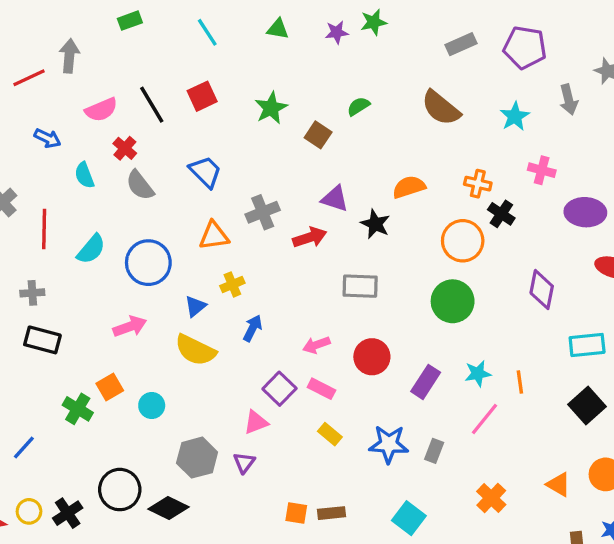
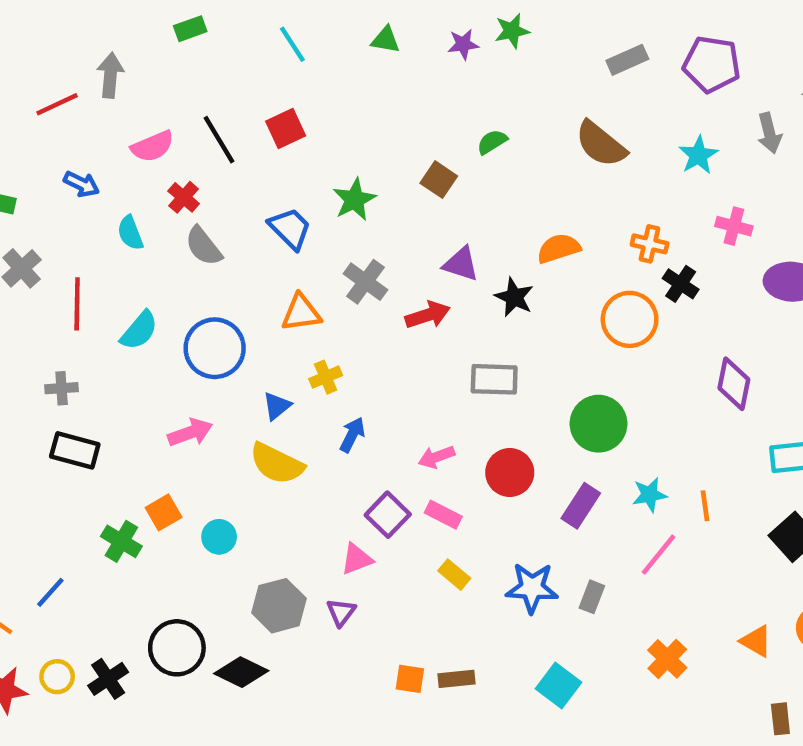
green star: (271, 108) -> (354, 200), moved
gray cross: (263, 212) -> (366, 282), turned -32
green circle: (453, 301) -> (599, 424), moved

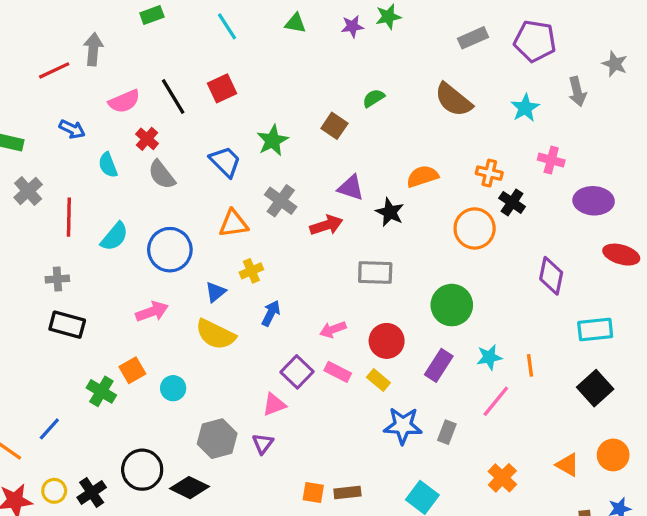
yellow rectangle: (454, 575) -> (378, 380), moved

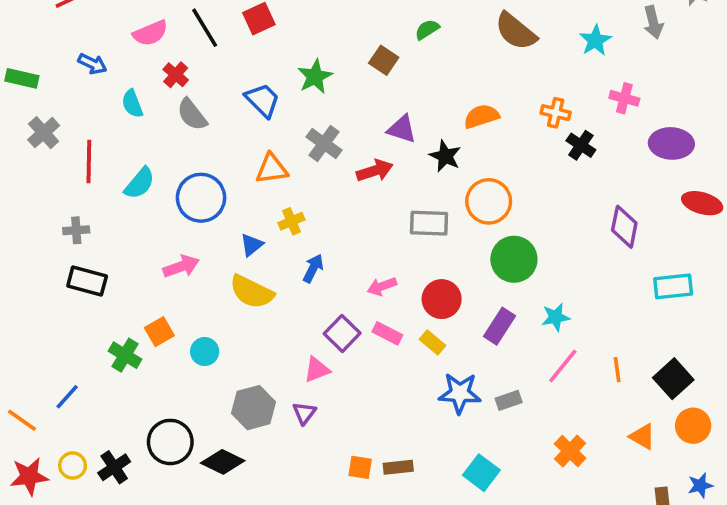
orange circle: (475, 228) -> (489, 201), moved
orange line: (530, 365) -> (617, 370), moved
black square: (595, 388) -> (673, 379), moved
gray rectangle: (447, 432) -> (509, 400), turned 50

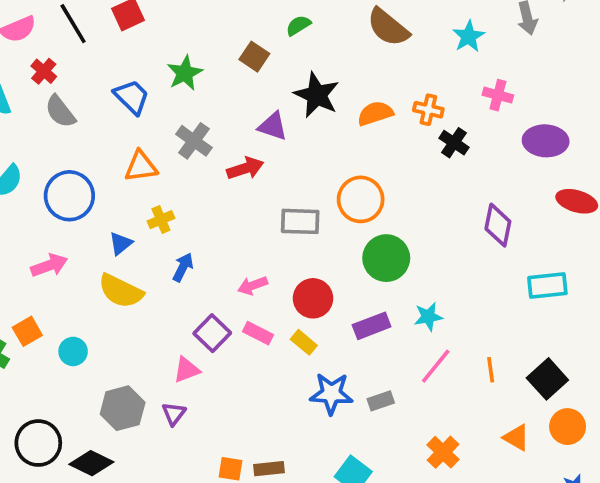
orange semicircle: (481, 116) -> (375, 113), moved
black star: (445, 156) -> (317, 95), moved, size x1.4
purple rectangle: (500, 326) -> (372, 326), turned 36

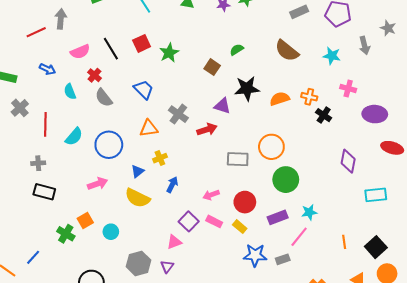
cyan star: (469, 36) -> (332, 56), turned -30
green star: (185, 73) -> (169, 53), moved
black star: (317, 95) -> (247, 88), turned -30
pink line: (436, 366) -> (299, 237), moved

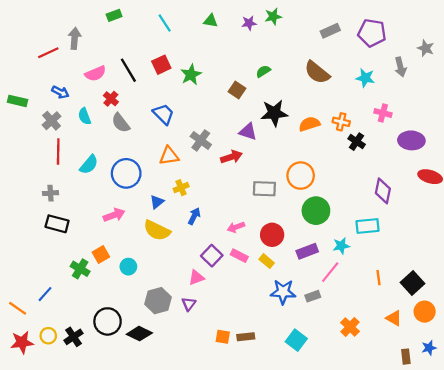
gray cross: (20, 108) -> (52, 121), moved
cyan rectangle: (376, 195) -> (368, 226), moved

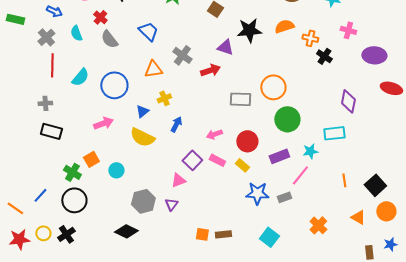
orange semicircle: (309, 124) -> (284, 26), moved
black circle: (108, 321) -> (74, 200), moved

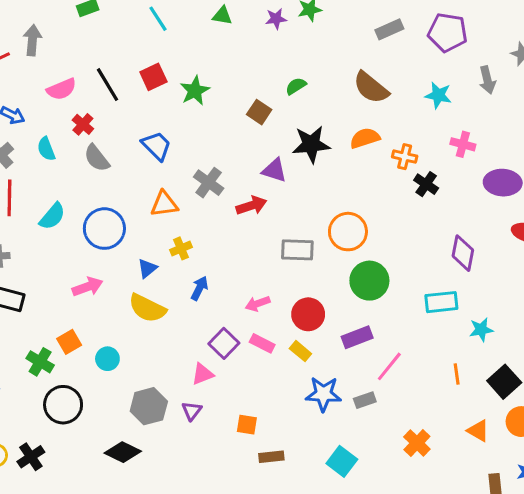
cyan star: (310, 151) -> (481, 330), moved
black circle: (74, 200) -> (63, 405), moved
orange square: (202, 234) -> (247, 425), moved

